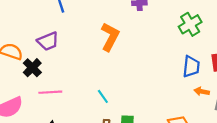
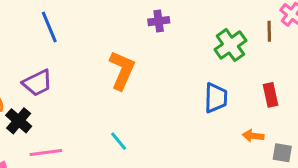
blue trapezoid: (191, 67) -> (216, 98), moved
cyan line: (103, 96) -> (119, 141), moved

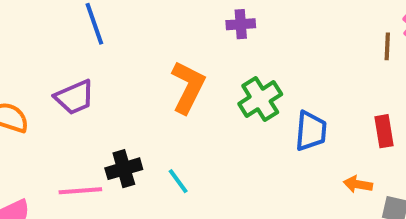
green cross: (230, 45) -> (260, 99), moved
black cross: (19, 121) -> (124, 169), moved, turned 30

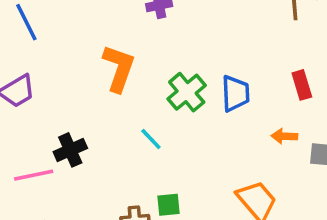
green cross: (260, 99) -> (187, 92), moved
cyan line: (178, 181) -> (151, 139), moved

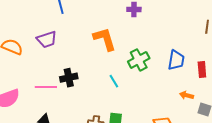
orange L-shape: (119, 68) -> (105, 39), turned -48
blue trapezoid: (235, 93) -> (176, 60), moved

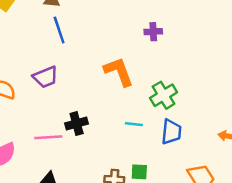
blue trapezoid: (176, 60) -> (171, 132), moved
cyan line: (114, 81) -> (134, 124), turned -48

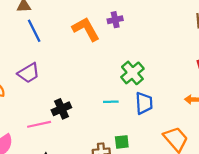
orange L-shape: (119, 72) -> (86, 29), moved

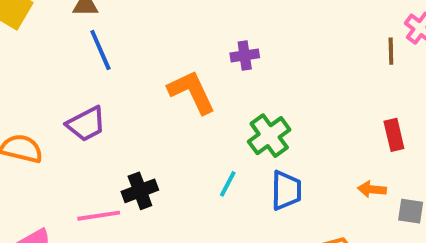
purple cross: (115, 20) -> (245, 55), moved
orange L-shape: (86, 29) -> (192, 92), moved
cyan line: (111, 102) -> (228, 184), turned -64

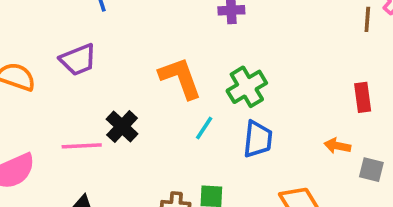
orange L-shape: (192, 92) -> (180, 78), moved
black cross: (140, 191) -> (122, 126), turned -32

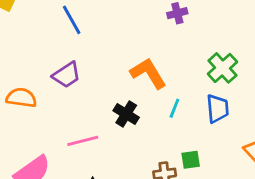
green cross: (247, 87) -> (222, 68), moved
black cross: (122, 126) -> (126, 114), moved

